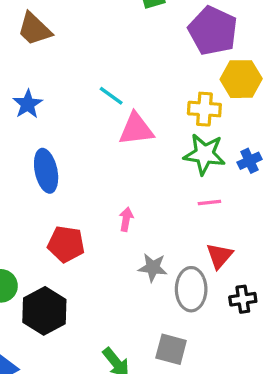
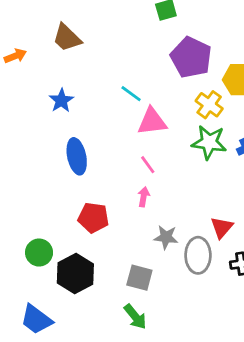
purple pentagon: (213, 31) -> (191, 57), moved
yellow cross: (204, 109) -> (209, 105), turned 32
pink line: (209, 202) -> (148, 165), moved, turned 60
gray square: (171, 349) -> (139, 278), moved

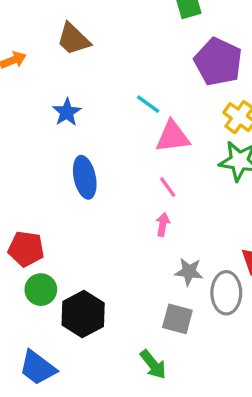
red pentagon: (93, 218) -> (26, 249), moved
gray square: (139, 278) -> (177, 319), moved

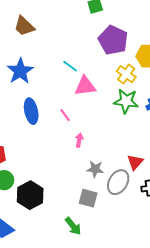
blue star: (67, 112) -> (20, 71), size x1.5
pink line: (168, 187) -> (65, 115), moved
gray ellipse: (226, 293) -> (118, 182), turned 30

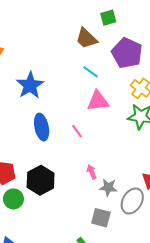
brown trapezoid: (24, 26) -> (86, 38), moved
cyan line: (70, 66) -> (91, 72), moved
pink arrow: (79, 140) -> (92, 172), moved, turned -32
black hexagon: (30, 195) -> (41, 180), moved

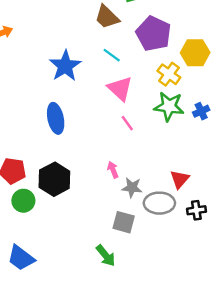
blue star: (30, 85) -> (65, 66), moved
pink triangle: (98, 101) -> (120, 89), turned 50
pink line: (77, 131) -> (127, 123), moved
gray ellipse: (132, 201) -> (159, 203), turned 60

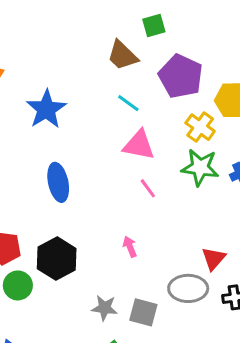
blue star: (65, 66) -> (46, 109), moved
pink triangle: (120, 89) -> (139, 145), turned -32
gray star: (132, 188) -> (104, 308), moved

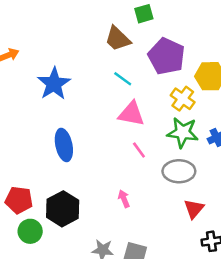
gray ellipse: (188, 288) -> (179, 171), moved

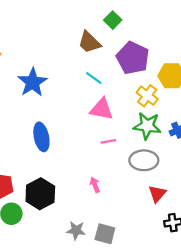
green square: (144, 14) -> (113, 20), turned -30
pink line: (139, 150) -> (108, 141), turned -64

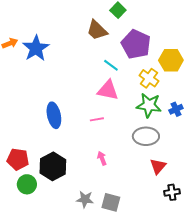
cyan line: (94, 78) -> (111, 65), moved
blue star: (33, 82) -> (36, 48), moved
pink line: (108, 141) -> (97, 119), moved

